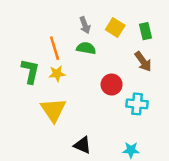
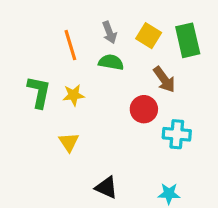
green rectangle: (146, 31) -> (188, 40), size x1.5
orange line: (55, 48) -> (70, 45), moved
brown arrow: (143, 61) -> (164, 79), moved
yellow triangle: (53, 110) -> (69, 142), size x0.6

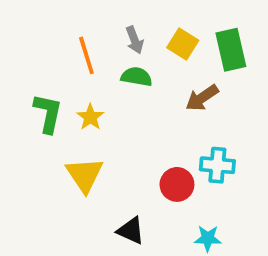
brown arrow: (164, 79) -> (202, 98), turned 92
yellow star: (73, 95) -> (90, 117), turned -30
red circle: (144, 109) -> (177, 184), moved
yellow triangle: (69, 142) -> (85, 175), size x1.5

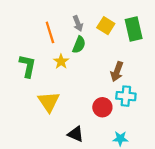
green semicircle: (137, 77) -> (79, 45), turned 102
brown arrow: (202, 98) -> (117, 72), moved, turned -36
yellow star: (90, 117) -> (61, 61), moved

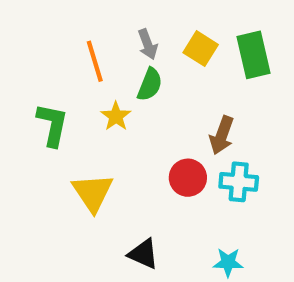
red circle: (102, 107) -> (188, 178), moved

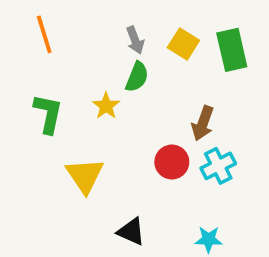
orange line: (95, 61) -> (44, 34), moved
cyan cross: (239, 182) -> (218, 166), turned -32

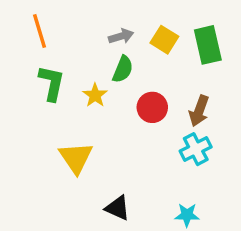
gray arrow: (135, 40) -> (121, 36), turned -85
green L-shape: (48, 114) -> (52, 83), moved
brown arrow: (203, 123) -> (199, 111), moved
red circle: (172, 162) -> (152, 107), moved

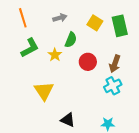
gray arrow: (121, 36) -> (60, 18), moved
green L-shape: (52, 83) -> (30, 48), turned 50

